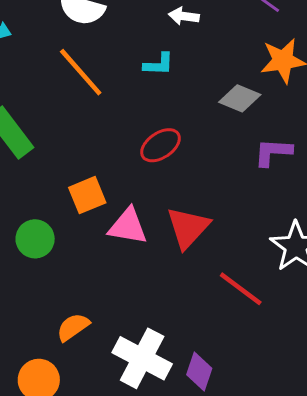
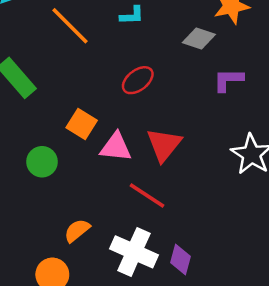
orange square: (87, 195) -> (82, 124), turned -32
red line: (241, 289) -> (147, 195), moved

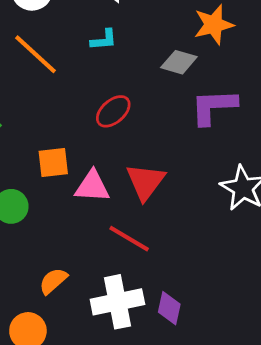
purple L-shape: (228, 80) -> (214, 107), size x1.4
orange square: (82, 124) -> (53, 163), turned -36
white cross: (134, 252) -> (117, 302), turned -33

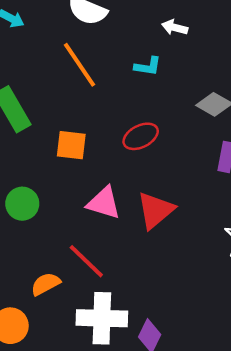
orange square: (53, 163) -> (71, 145), moved
red line: (129, 239) -> (86, 261), moved

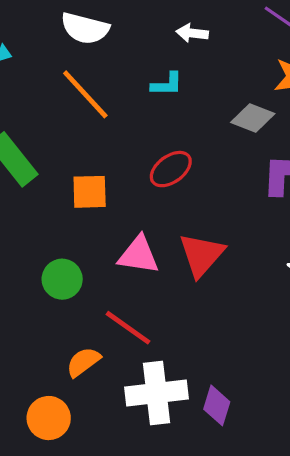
green circle: (22, 204) -> (62, 279), moved

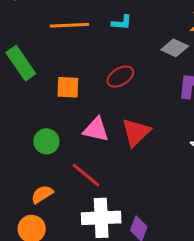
orange line: (85, 94) -> (70, 25), turned -54
orange semicircle: (83, 362) -> (42, 194), moved

